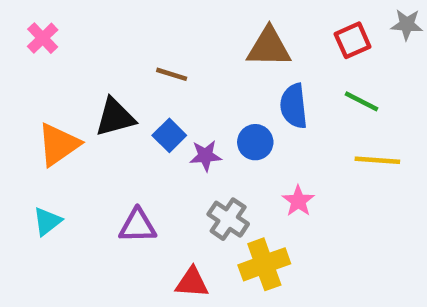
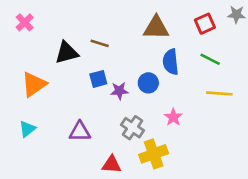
black triangle: (115, 117) -> (67, 53), moved
blue square: (169, 135) -> (98, 79), turned 30

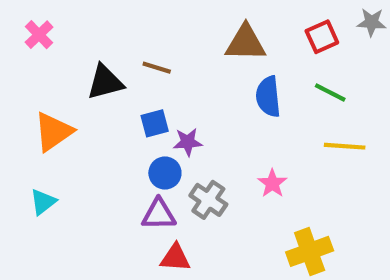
blue circle: (148, 83) -> (165, 173), moved
purple triangle: (80, 132) -> (159, 214), moved
yellow cross: (154, 154) -> (310, 251), moved

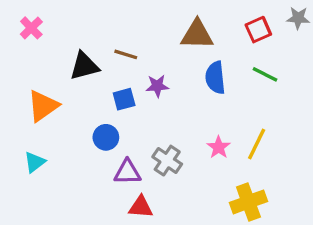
purple star: (188, 142) -> (157, 86), moved
yellow line: (345, 146) -> (257, 144), moved, turned -68
blue circle: (165, 173) -> (106, 137), moved

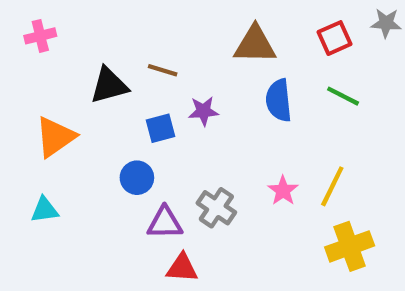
pink cross: (31, 28) -> (40, 36), turned 30
cyan triangle: (35, 162) -> (45, 210), turned 30
yellow cross: (248, 202) -> (350, 246), moved

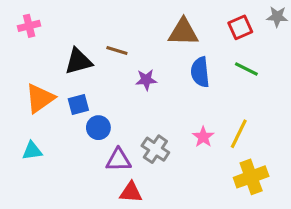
blue square: (161, 128) -> (78, 104), moved

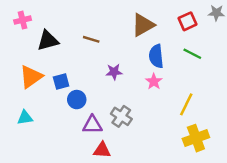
brown triangle: (183, 32) -> (143, 25), turned -30
black triangle: (78, 61) -> (48, 41), moved
purple star: (146, 80) -> (114, 72), moved
pink star: (203, 137) -> (154, 81), moved

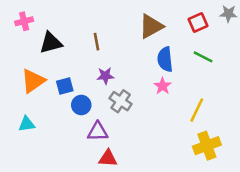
brown line: (91, 39) -> (96, 42), turned 63
purple star: (114, 72) -> (105, 76), moved
gray cross: (121, 116) -> (121, 101), moved

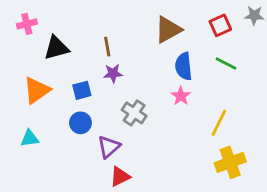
purple star: (105, 76) -> (113, 73), moved
blue square: (65, 86) -> (82, 90), moved
blue circle: (81, 105) -> (80, 123), moved
purple triangle: (98, 132) -> (109, 147), turned -40
red triangle: (108, 158) -> (120, 176), turned -30

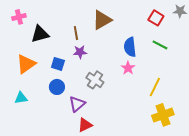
red square: (220, 25) -> (156, 18), turned -35
brown triangle: (168, 30) -> (102, 20), moved
blue square: (82, 90) -> (58, 64), turned 32

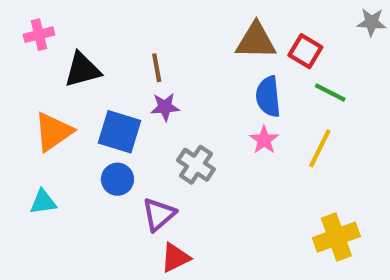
red square: (156, 18) -> (305, 51), moved
brown triangle: (102, 20) -> (256, 41), moved, turned 30
blue square: (58, 64) -> (120, 132), size x1.5
yellow line: (155, 87) -> (320, 148), moved

